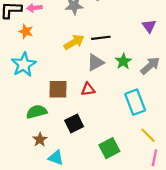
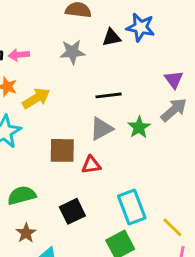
yellow arrow: (74, 42) -> (36, 98), moved
gray arrow: (150, 66) -> (174, 110), moved
brown square: (58, 89) -> (62, 150), moved
cyan rectangle: (135, 102) -> (132, 207), moved

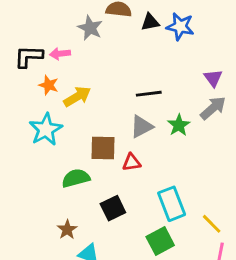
black triangle: (112, 37) -> (150, 22), moved
gray star: (72, 52) -> (90, 28), moved, turned 30
green semicircle: (22, 195) -> (76, 178), moved

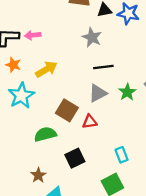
gray star: (90, 28) -> (92, 37), moved
orange star: (49, 85) -> (13, 65), moved
brown square: (103, 148) -> (67, 110), turned 30
cyan rectangle: (172, 204) -> (122, 155), size x0.6

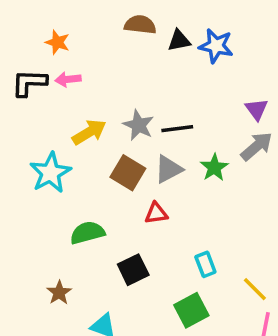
gray star: (92, 37) -> (138, 125), moved
orange star: (13, 65) -> (57, 42), moved
brown square: (67, 110) -> (128, 173), moved
brown star: (38, 175) -> (59, 293), moved

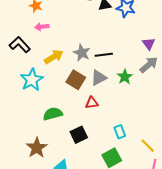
black L-shape: (29, 83) -> (20, 45), moved, turned 45
brown star: (59, 293) -> (37, 148), size x1.5

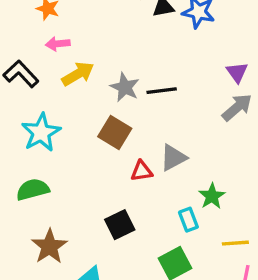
yellow arrow: (54, 57) -> (78, 74), moved
green star: (125, 77) -> (212, 196), moved
gray triangle: (99, 78) -> (173, 158), moved
green semicircle: (53, 114) -> (33, 189), moved
yellow line: (148, 146) -> (235, 243), turned -49

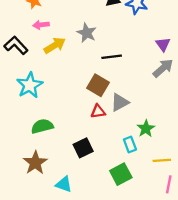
gray star: (125, 87) -> (87, 33), moved
brown square: (115, 133) -> (98, 85), moved
green semicircle: (33, 189) -> (42, 126), moved

